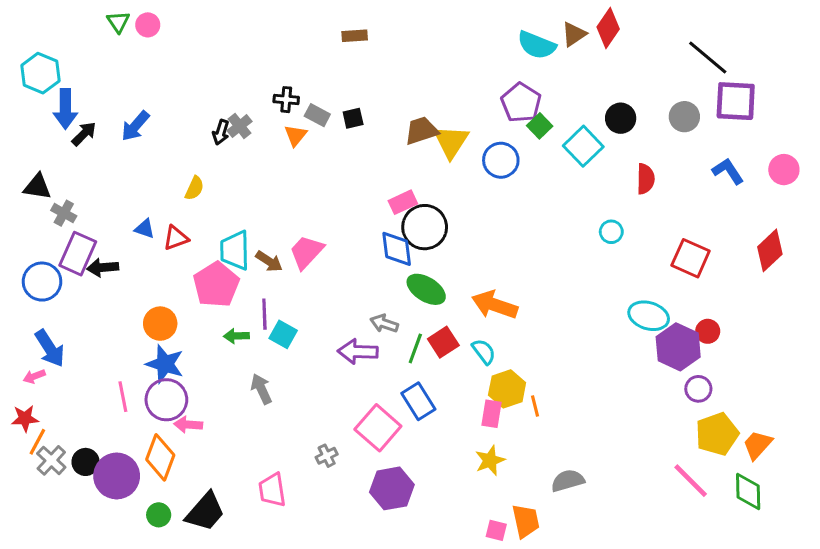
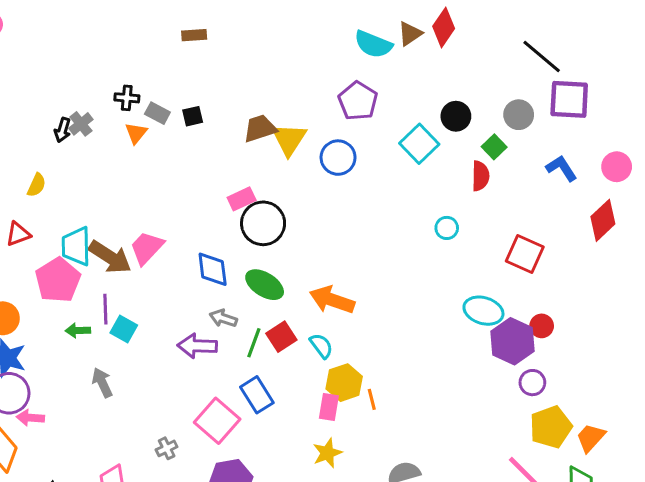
green square: (540, 126) -> (494, 147), moved
blue diamond: (397, 249) -> (213, 269), moved
red diamond: (770, 250) -> (603, 220), moved
brown arrow: (269, 261) -> (110, 257), size x1.6

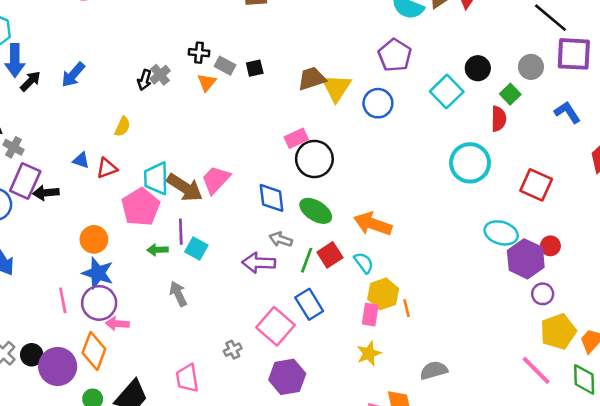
cyan circle: (447, 228) -> (470, 163), size x2.0

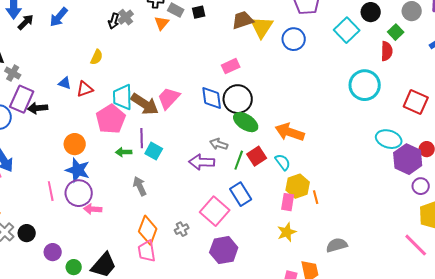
black circle: (314, 159) -> (238, 99), moved
blue diamond: (272, 198) -> (212, 98), moved
orange diamond: (94, 351) -> (148, 230), moved
purple circle: (58, 366) -> (53, 252), moved, size x0.6

